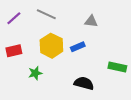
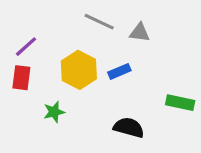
gray line: (46, 14) -> (99, 22), moved
purple line: (14, 18) -> (26, 47), moved
red rectangle: (14, 51) -> (21, 78), turned -70

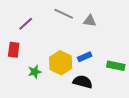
purple line: (26, 47) -> (26, 24), moved
yellow hexagon: (79, 70) -> (61, 63), moved
blue rectangle: (119, 71) -> (85, 57), moved

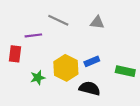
gray line: (64, 14) -> (58, 20), moved
purple line: (26, 24) -> (33, 35), moved, turned 35

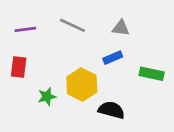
purple line: (33, 35) -> (25, 29), moved
blue rectangle: (92, 61) -> (113, 58), moved
green rectangle: (125, 71) -> (152, 74), moved

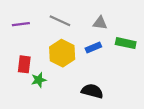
red rectangle: (19, 67) -> (24, 64), moved
green rectangle: (152, 74) -> (126, 43), moved
yellow hexagon: (82, 84) -> (62, 53), moved

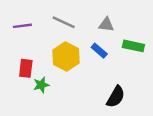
blue rectangle: (93, 48) -> (99, 51), turned 64
black semicircle: (92, 91) -> (116, 97), moved, turned 105

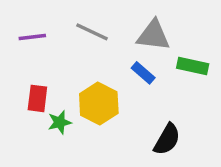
gray triangle: (106, 25) -> (153, 35), size x1.5
yellow hexagon: (66, 57) -> (99, 104), moved

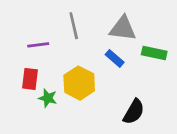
gray line: (92, 32) -> (74, 26), turned 52
purple line: (32, 37) -> (38, 45), moved
green star: (60, 122) -> (48, 98), turned 30

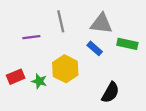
red rectangle: (30, 79) -> (16, 77), moved, turned 60

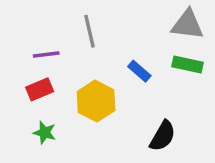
gray triangle: (101, 24) -> (188, 25), moved
red rectangle: (16, 77) -> (40, 89), moved
green star: (39, 81) -> (45, 133), moved

